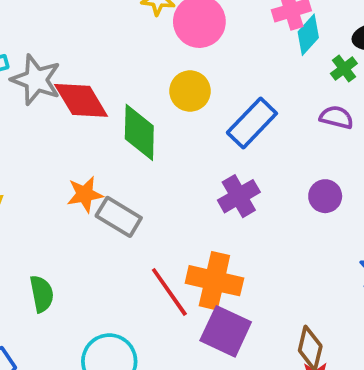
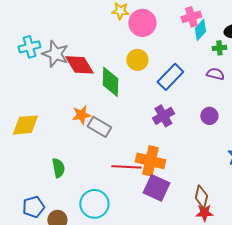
green cross: (344, 69) -> (219, 48), turned 32
red line: (169, 292) -> (126, 167), turned -52

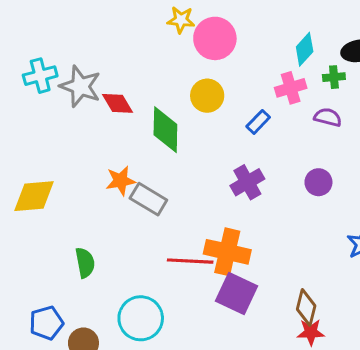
pink cross: (191, 17) -> (291, 88), moved
red diamond: (79, 65) -> (117, 103), size x0.7
blue rectangle: (170, 77) -> (258, 122), size x0.6

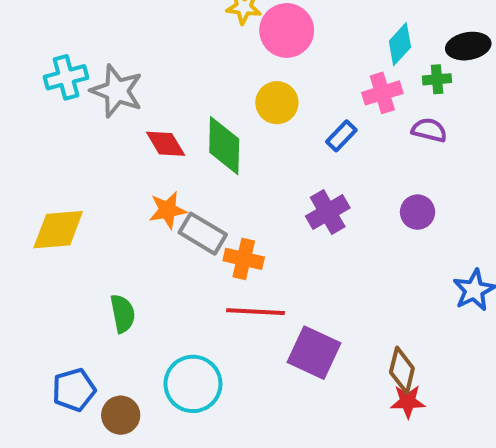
red diamond: (117, 103) -> (166, 144), moved
orange cross: (227, 252) -> (244, 259), moved, size x0.7

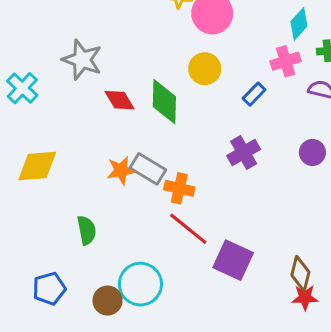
cyan cross: (66, 77) -> (22, 88), moved, turned -32
orange star: (168, 210) -> (121, 170), moved
red line: (255, 312) -> (188, 229), turned 36
brown circle: (121, 415) -> (108, 301), moved

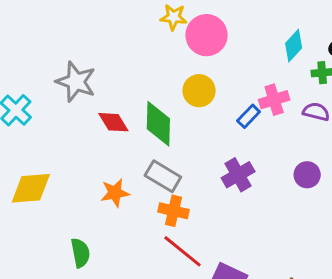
pink cross: (286, 61) -> (274, 100), moved
gray rectangle: (148, 169) -> (163, 176), moved

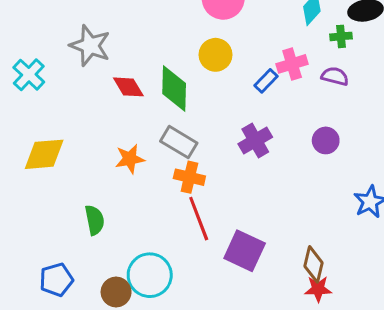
red line: (182, 251) -> (199, 219), turned 30

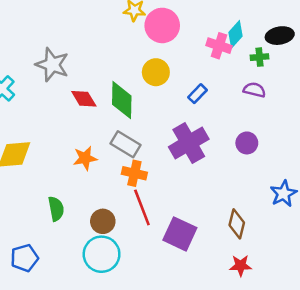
pink cross: (292, 64) -> (219, 46), moved, turned 35
purple cross: (255, 140) -> (189, 143), size x1.4
brown diamond: (313, 264) -> (237, 224), moved
brown circle: (116, 292) -> (103, 221), moved

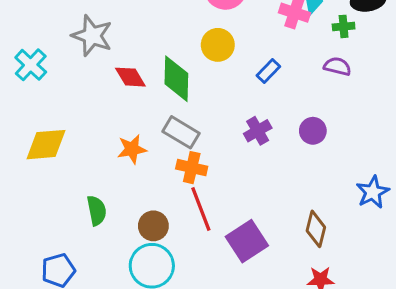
purple cross: (189, 143) -> (258, 131), size x0.6
purple circle: (247, 143) -> (313, 131), moved
purple square: (180, 234) -> (247, 241), turned 32

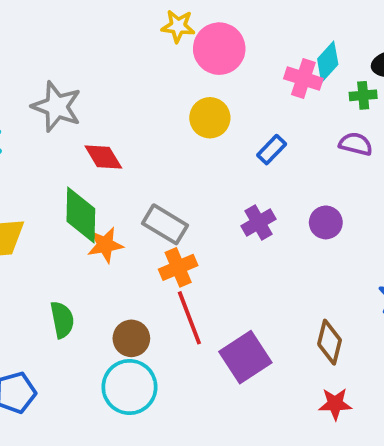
green diamond: (176, 79) -> (81, 215), moved
orange cross: (192, 168) -> (178, 267), turned -36

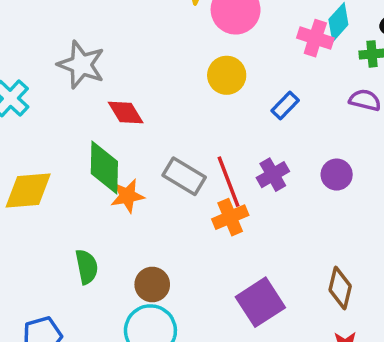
orange cross: (178, 267) -> (230, 217), moved
red line: (189, 318) -> (228, 182), moved

